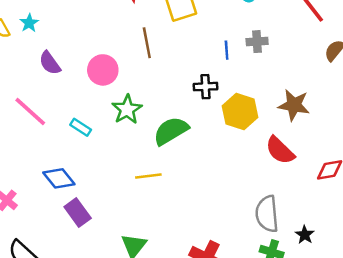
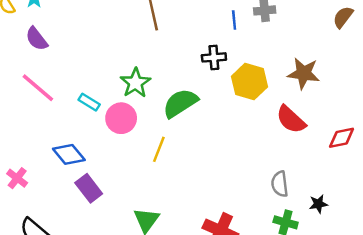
purple semicircle: (50, 63) -> (37, 39), moved
pink circle: (103, 70) -> (121, 118), moved
yellow line: (148, 176) -> (159, 149), turned -60
gray semicircle: (267, 214) -> (280, 184), size x0.7
black star: (305, 235) -> (318, 204), turned 30

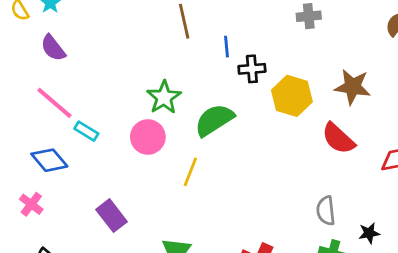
blue line: (234, 20) -> (227, 47), moved
cyan rectangle: (89, 102) -> (86, 131), moved
blue diamond: (69, 154) -> (49, 160), moved

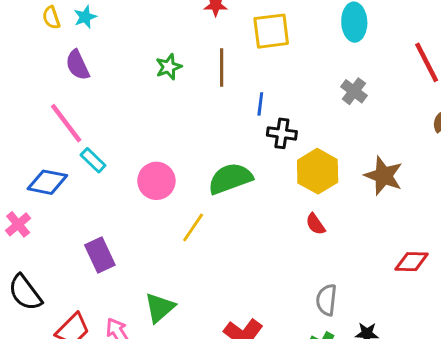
gray cross: (309, 16) -> (354, 91), turned 30
green star: (164, 97) -> (169, 67), moved, size x0.7
red semicircle: (338, 139) -> (315, 224), moved, size x0.6
blue diamond: (49, 160) -> (47, 182), turned -51

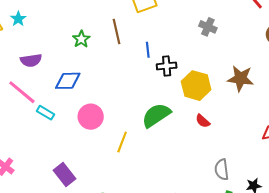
purple semicircle: (77, 65) -> (31, 60), moved, turned -60
green semicircle: (230, 178) -> (156, 115), moved
blue diamond: (47, 182) -> (68, 81), moved

